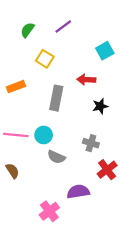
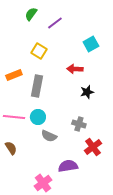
green semicircle: (27, 30) -> (31, 14), moved
gray rectangle: (56, 98) -> (37, 86), moved

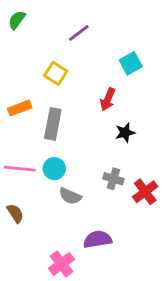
green semicircle: (31, 14) -> (17, 20), moved
red arrow: (75, 69) -> (108, 99), turned -70
red cross: (93, 147) -> (145, 192), moved

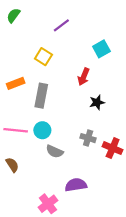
red cross: (145, 192) -> (113, 148), turned -30

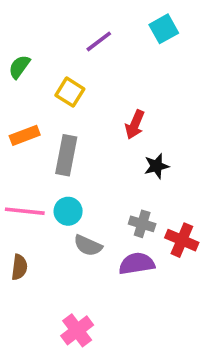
green semicircle: (13, 15) -> (19, 67), moved
cyan square: (101, 49) -> (164, 29), moved
brown semicircle: (12, 165) -> (19, 267), turned 40
purple semicircle: (76, 185) -> (137, 264), moved

